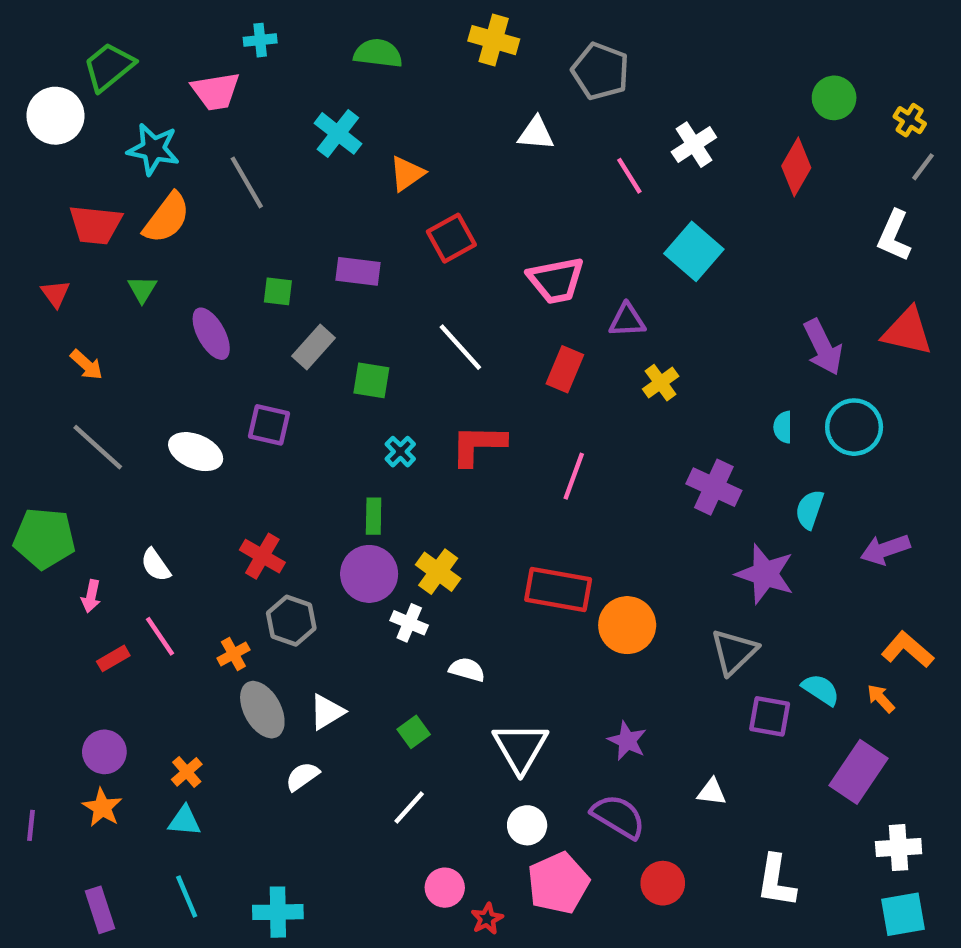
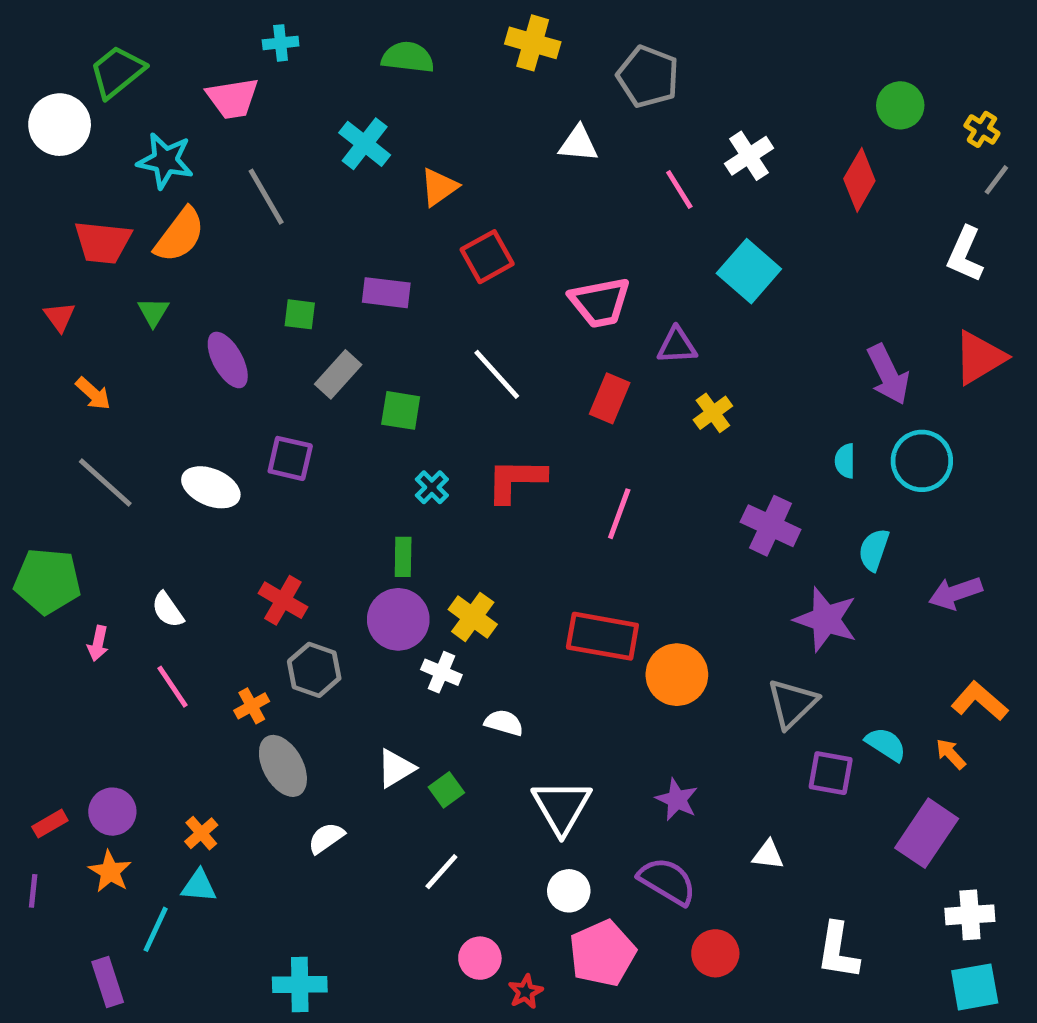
red triangle: (907, 331) -> (980, 358), turned -44
red rectangle: (113, 658) -> (50, 824), moved
white triangle: (327, 712) -> (396, 768), moved
cyan line: (187, 896) -> (156, 929), moved, turned 48

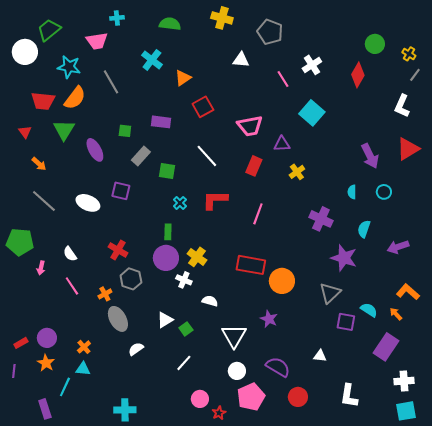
green triangle: (153, 312) -> (64, 130), size x1.6
cyan circle: (922, 461) -> (384, 192), size x0.6
purple star: (677, 800) -> (269, 319), moved

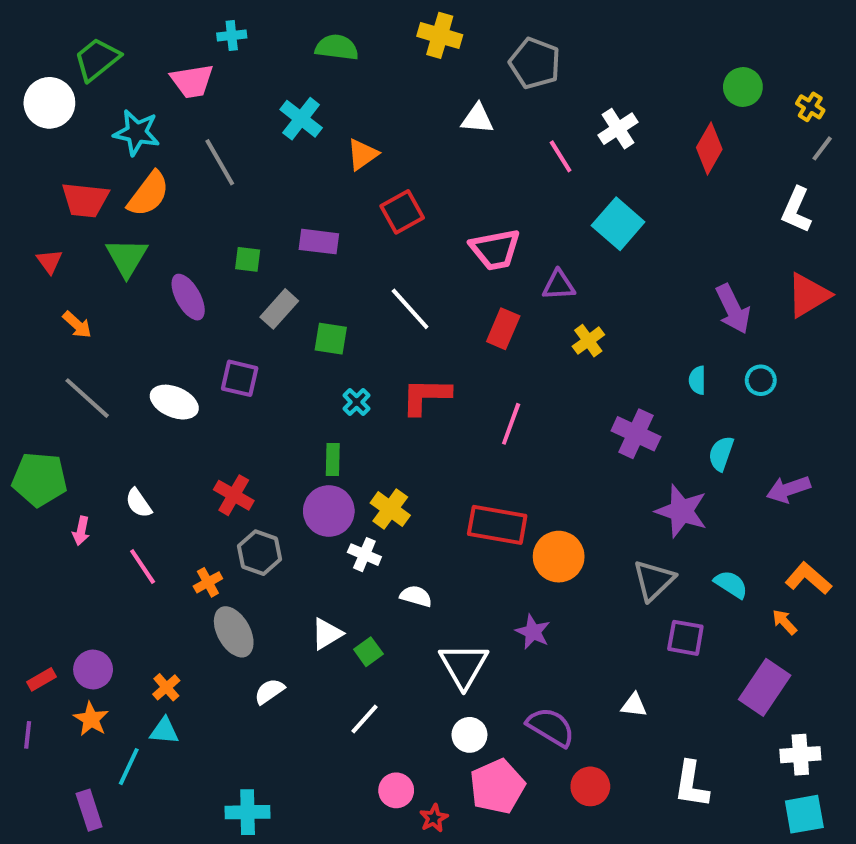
cyan semicircle: (369, 310) -> (731, 584), moved

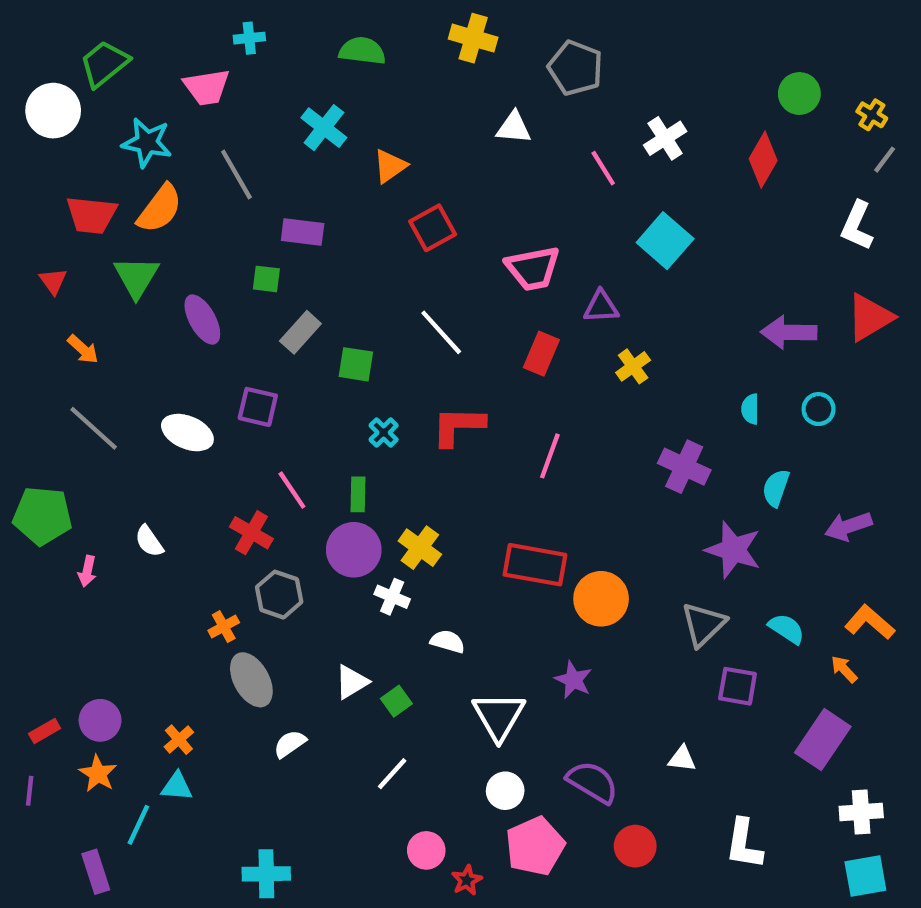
purple rectangle: (319, 242) -> (303, 232), moved
purple arrow: (733, 309) -> (789, 332), turned 117
pink line: (143, 566) -> (292, 490), moved

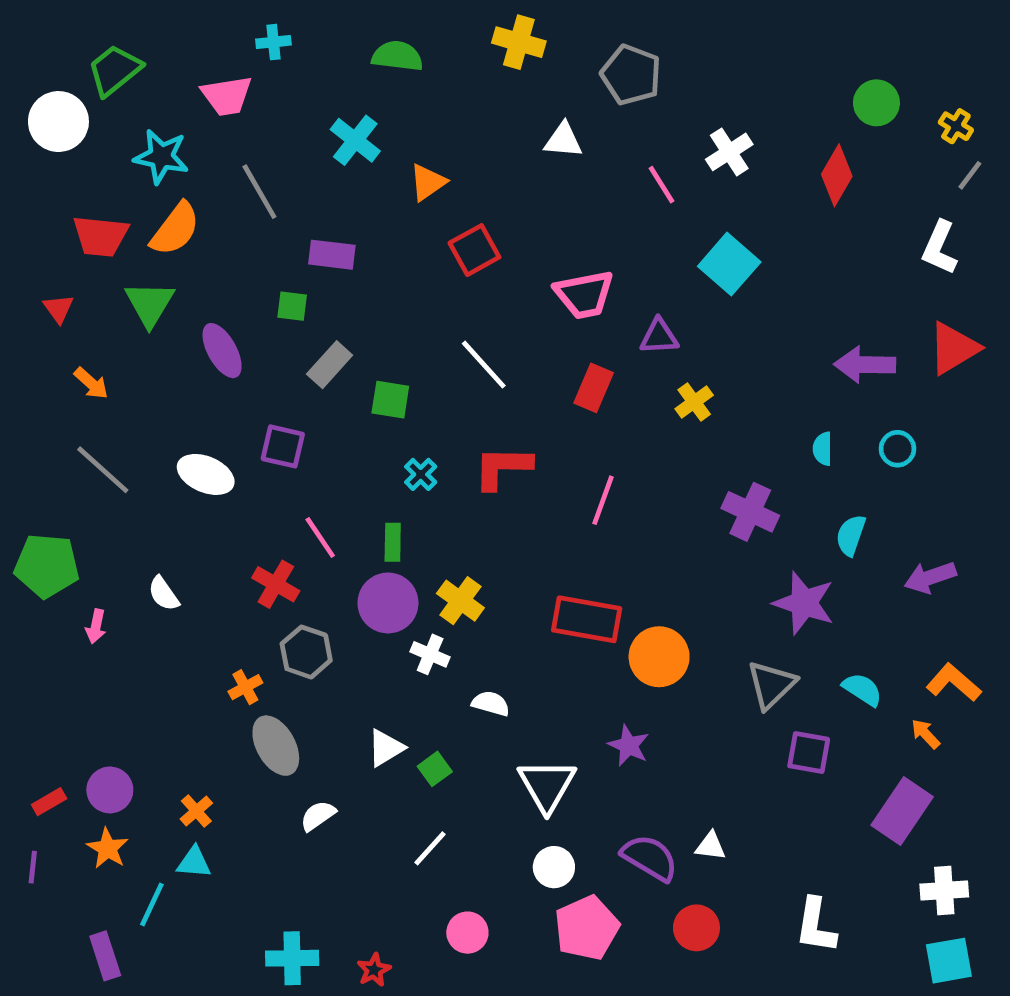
white triangle: (682, 759) -> (711, 846), moved
red star: (467, 880) -> (374, 970), moved

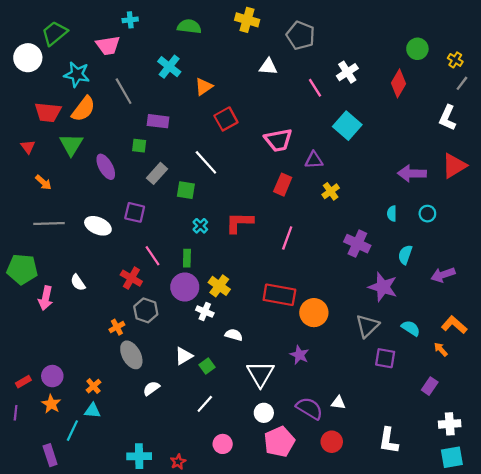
white line: (484, 365) -> (206, 162), moved
gray line: (103, 470) -> (49, 224), turned -44
pink arrow: (96, 626) -> (46, 298), size x1.5
purple rectangle: (902, 811) -> (430, 386), size x0.6

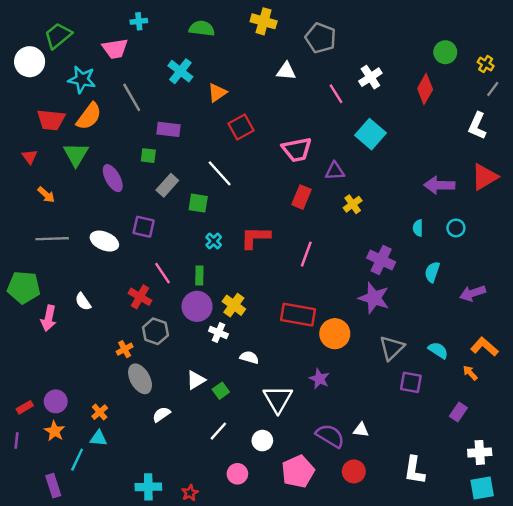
purple star: (383, 287) -> (374, 298), moved
white circle: (264, 413) -> (262, 441), moved

